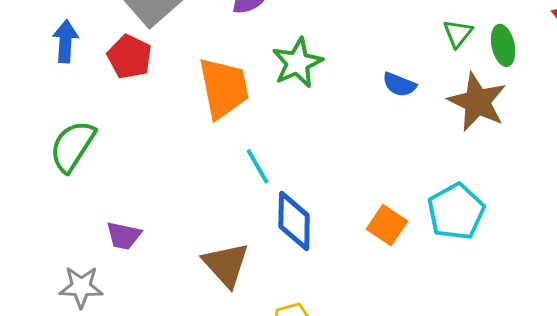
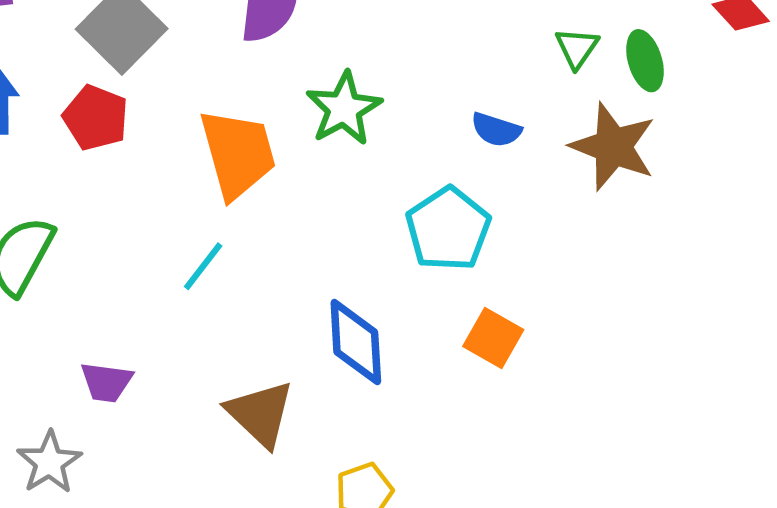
cyan line: (258, 166) -> (203, 266), moved, turned 72
cyan pentagon: (456, 212) -> (448, 229), moved
gray star: (81, 287) -> (49, 462), turned -30

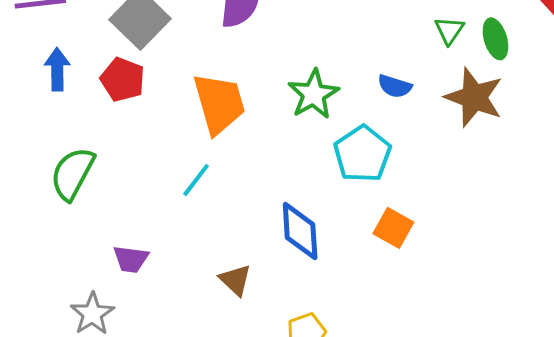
green star: (344, 109) -> (313, 94), moved
brown triangle: (260, 414) -> (235, 280), size x0.7

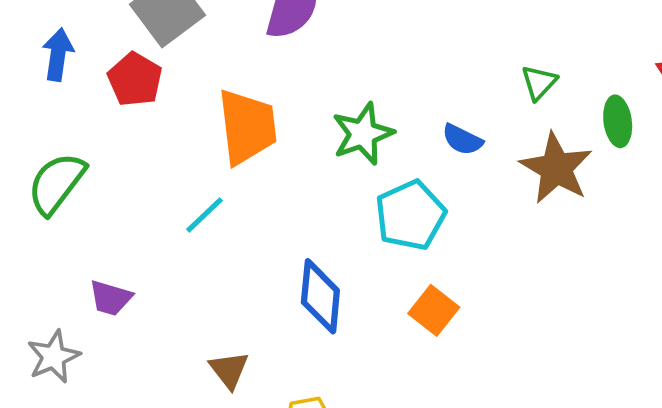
green ellipse: (495, 39) -> (618, 121), moved
brown triangle: (235, 280) -> (229, 370), moved

